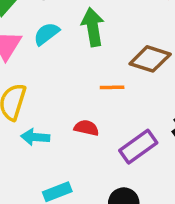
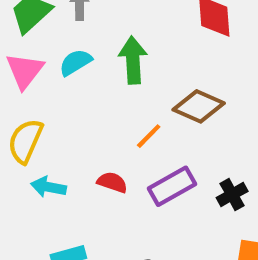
orange line: (112, 87) -> (149, 136), turned -50
purple rectangle: (138, 147) -> (172, 186), moved

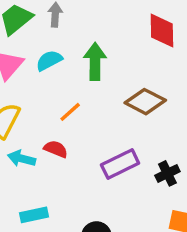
orange line: (149, 136) -> (70, 112), moved
red semicircle: (112, 182) -> (56, 149), moved

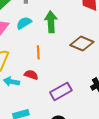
orange line: (70, 112) -> (38, 52), turned -48
purple rectangle: (120, 164) -> (61, 91), moved

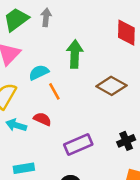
cyan semicircle: (24, 23) -> (39, 72), moved
orange line: (38, 52) -> (54, 91), turned -32

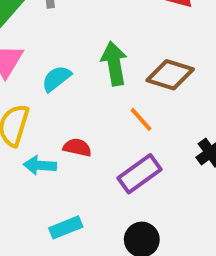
green arrow: (75, 54) -> (114, 63), moved
orange line: (54, 91) -> (141, 119), moved

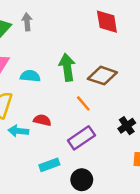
cyan semicircle: (56, 79) -> (30, 76), turned 42
cyan rectangle: (66, 227) -> (49, 165), moved

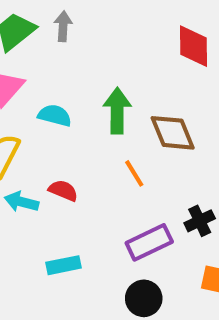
brown diamond: (102, 76) -> (173, 133), turned 40
purple rectangle: (81, 138) -> (149, 242), moved
black circle: (82, 180) -> (144, 298), moved

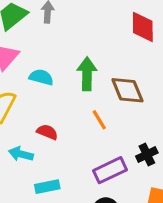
cyan arrow: (21, 202) -> (21, 154), moved

